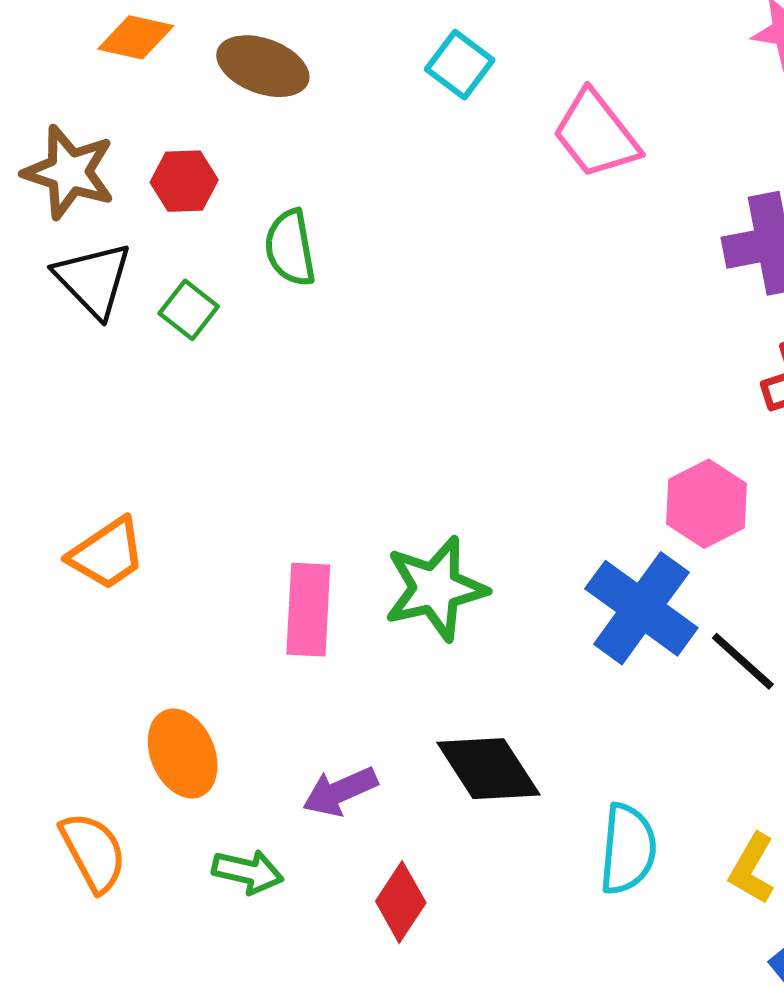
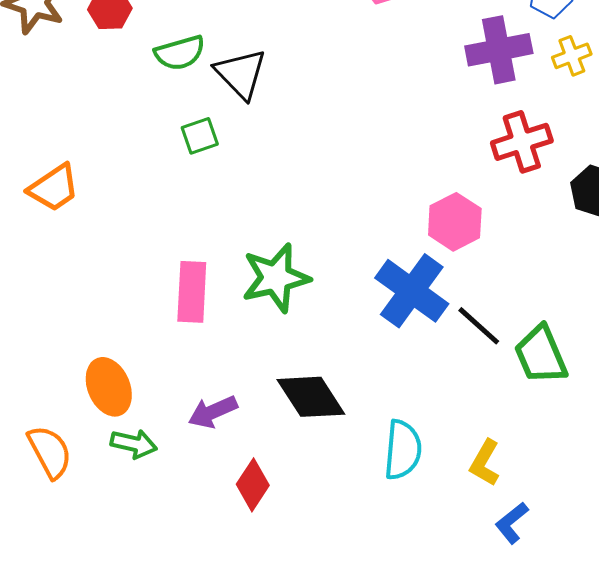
green semicircle: (290, 248) -> (180, 53), turned -96
black triangle: (93, 280) -> (241, 74), moved
green square: (189, 310) -> (200, 136), moved, turned 33
orange trapezoid: (107, 554) -> (54, 188), moved
green arrow: (248, 872) -> (134, 444), moved

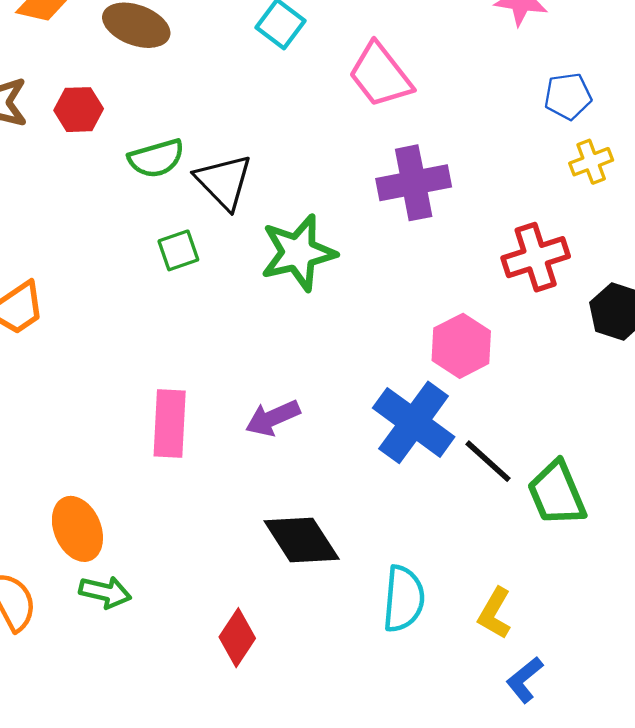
purple cross: (499, 50) -> (414, 183), moved
green star: (276, 278) -> (298, 253), moved
purple arrow: (213, 412) -> (273, 418), moved

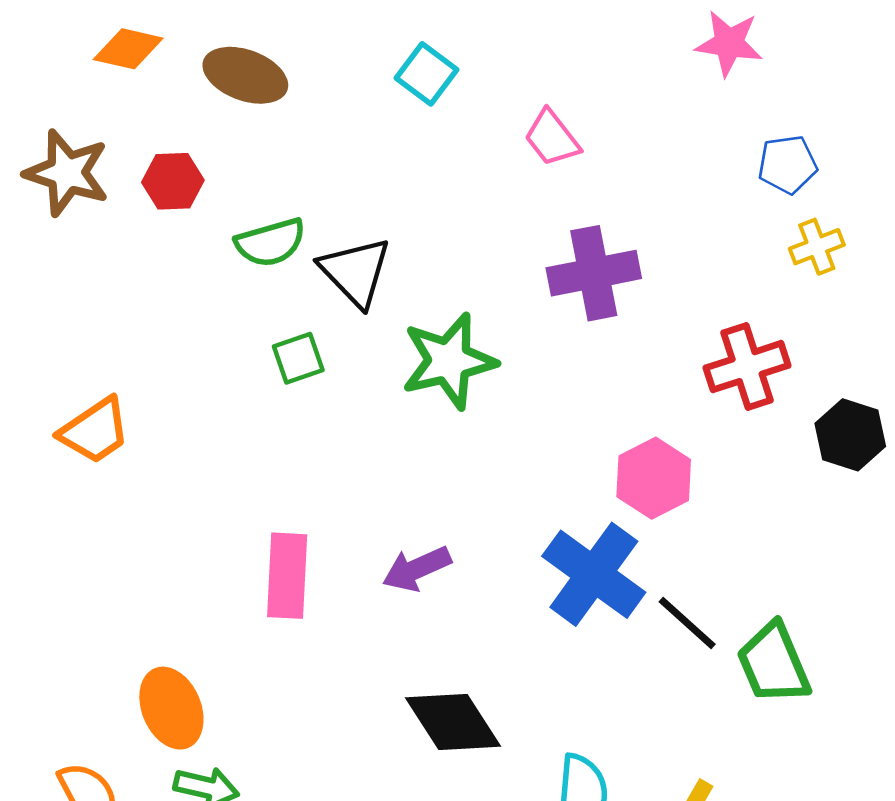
pink trapezoid: (380, 75) -> (552, 138), size x0.7

